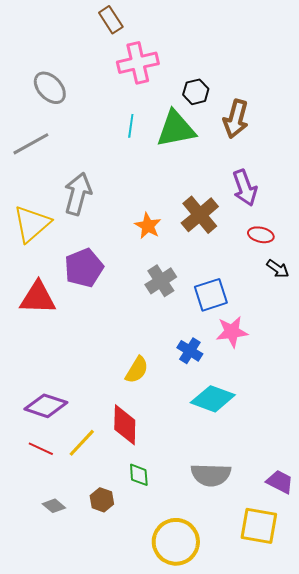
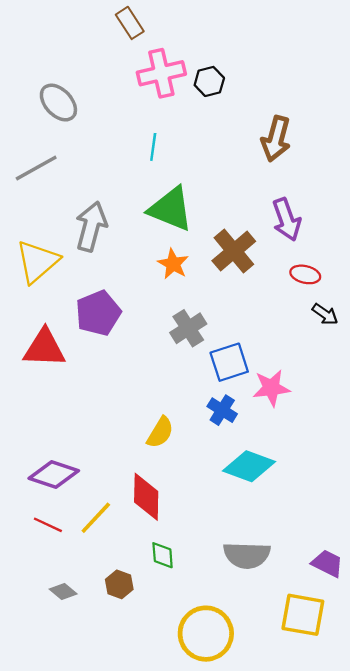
black hexagon: (196, 92) -> (209, 81), moved
green triangle: (176, 129) -> (171, 209), moved, turned 33
blue square: (211, 295) -> (229, 362), moved

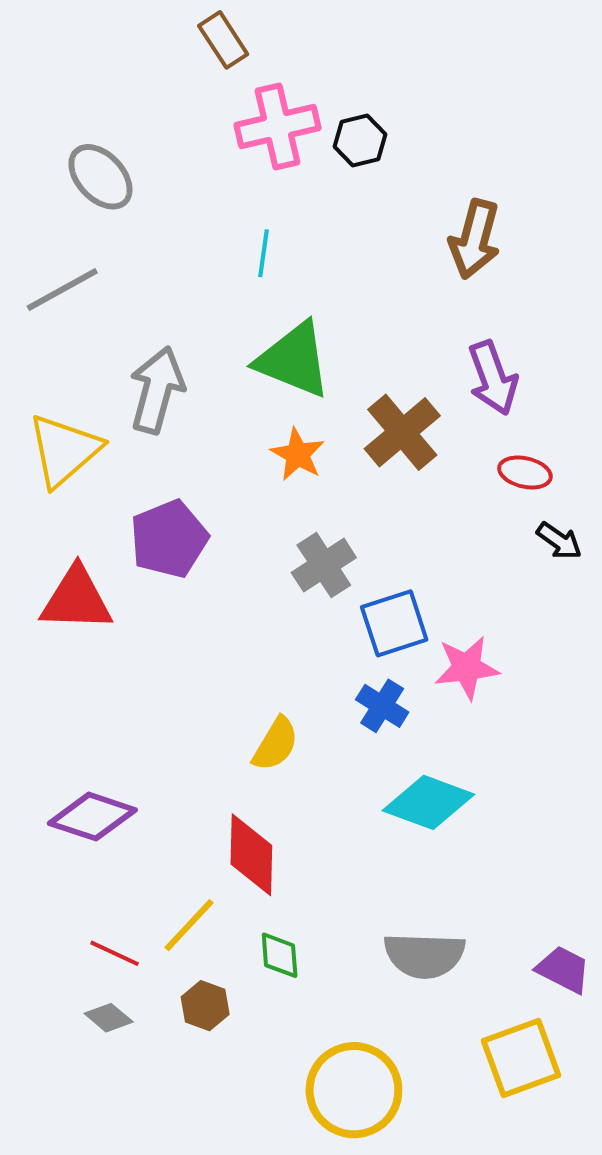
yellow line: (96, 518) -> (189, 925), moved
red line: (48, 525) -> (115, 953), moved
yellow square: (303, 615) -> (521, 1058), turned -30

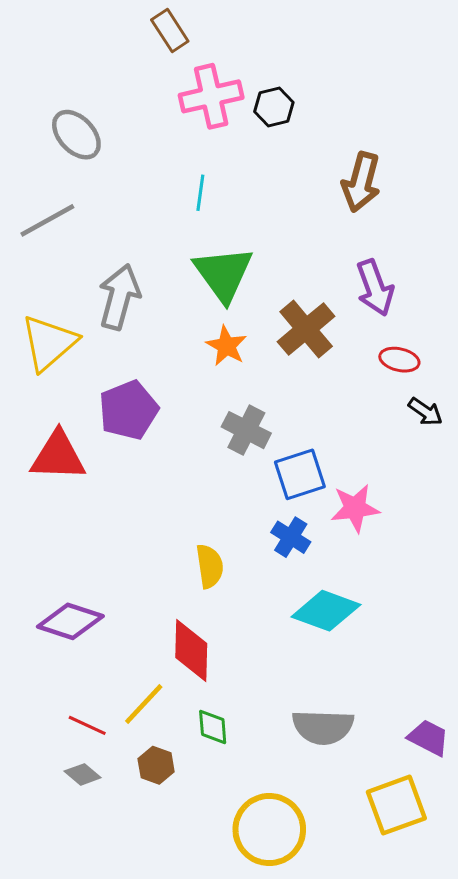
green triangle: (294, 360) -> (223, 274), turned 32
gray cross: (324, 565) -> (246, 430), turned -30
yellow semicircle: (276, 744) -> (210, 566), turned -39

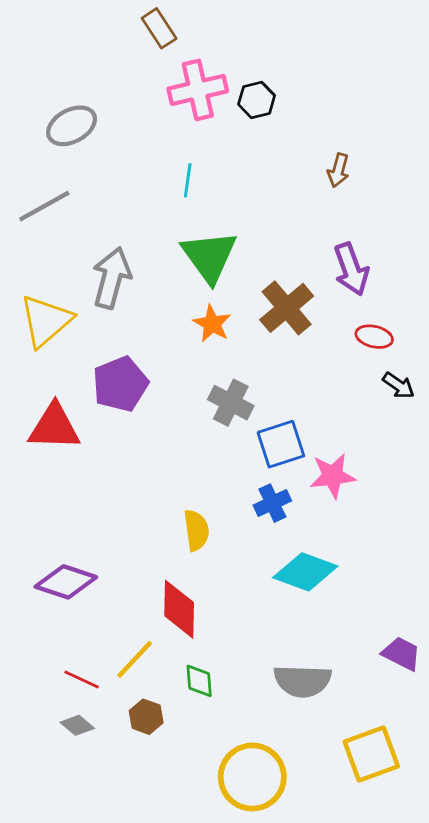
gray ellipse: (76, 135) -> (72, 126), turned -75
brown arrow: (361, 182) -> (338, 170), size x0.6
blue cross: (291, 537) -> (272, 503), turned 33
purple trapezoid: (428, 738) -> (401, 654), moved

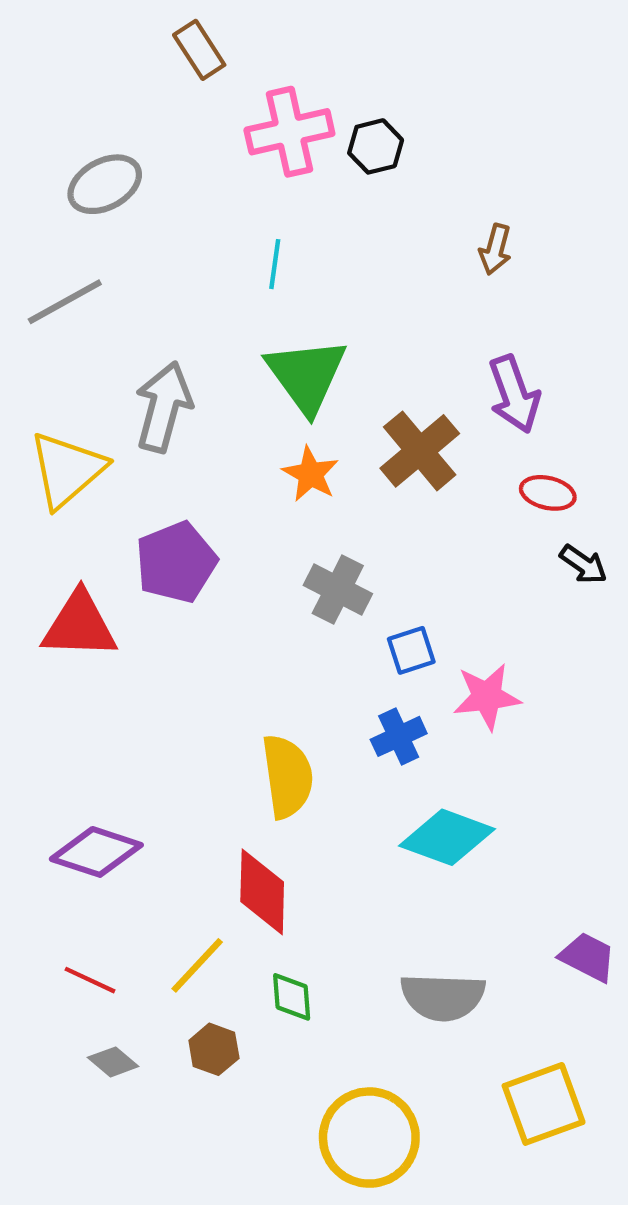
brown rectangle: (159, 28) -> (199, 50), moved
blue square: (281, 444) -> (411, 650), size x0.7
yellow semicircle: (196, 530) -> (287, 776), size x1.4
red line: (82, 679) -> (90, 980), moved

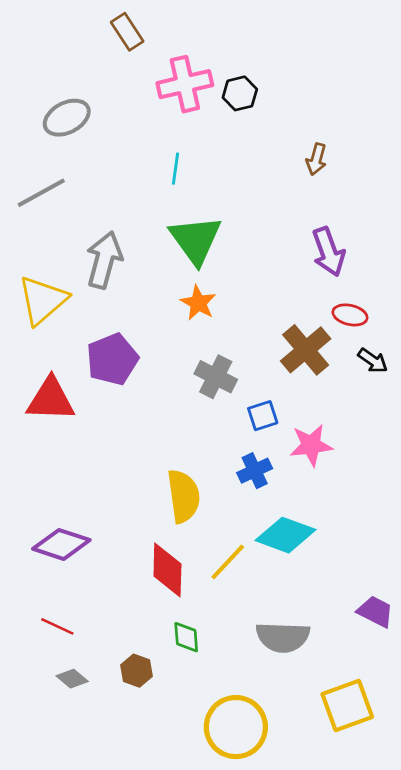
brown cross: (420, 451) -> (306, 350), moved
yellow line: (197, 965) -> (228, 562), moved

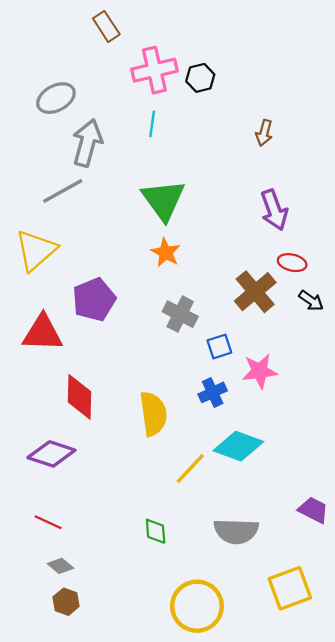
cyan line: (175, 169) -> (152, 124), moved
gray line: (41, 193) -> (63, 191), moved
gray arrow: (104, 260) -> (87, 143), moved
red diamond: (167, 570) -> (79, 397), moved
brown hexagon: (137, 671) -> (66, 602), moved

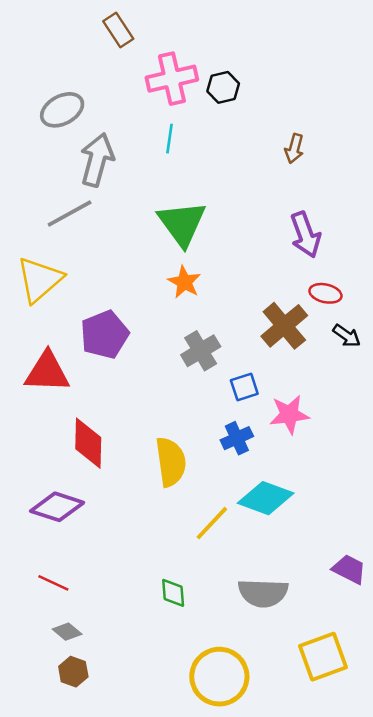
gray cross: (180, 314) -> (201, 351), turned 32

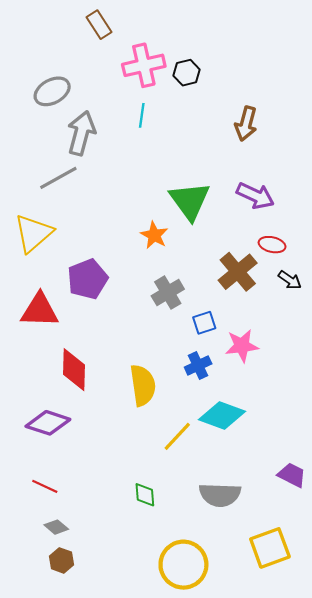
brown arrow: (294, 149) -> (246, 124), size x1.4
green triangle: (182, 223) -> (190, 201), moved
purple arrow: (306, 235) -> (255, 196), turned -45

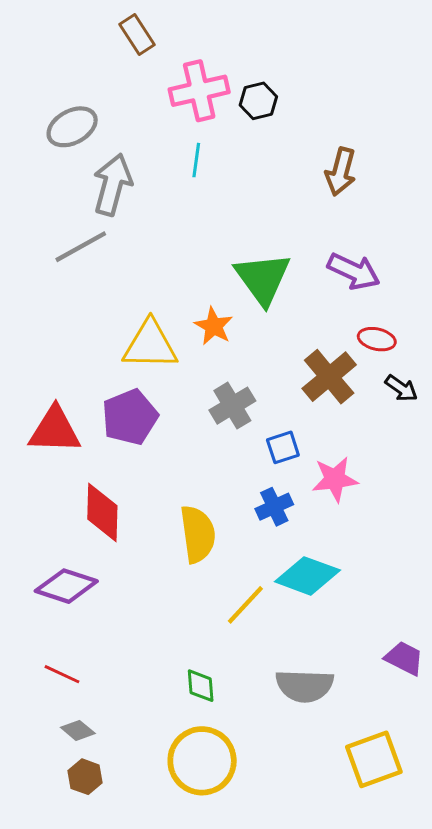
yellow triangle: (33, 233) -> (150, 345), moved, turned 42
purple pentagon: (88, 279) -> (130, 417), moved
yellow circle: (183, 565) -> (202, 761), moved

